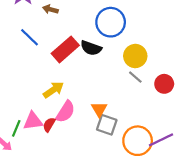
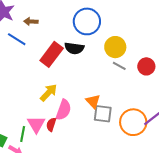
blue line: (29, 37) -> (17, 39), moved
pink triangle: (33, 121) -> (36, 124), turned -42

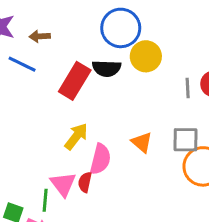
yellow circle: (115, 47) -> (146, 56), moved
gray line: (119, 66) -> (188, 88), moved, turned 64
gray square: (103, 114) -> (186, 140), moved

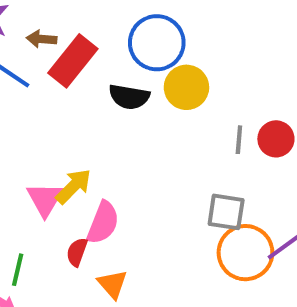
red rectangle: (75, 81) -> (73, 61), moved
orange triangle: (142, 142) -> (112, 284), moved
pink triangle: (63, 184) -> (45, 199), moved

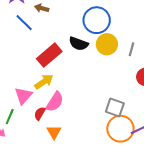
red rectangle: (73, 61) -> (49, 55), moved
gray line: (239, 140) -> (131, 49), moved
pink triangle: (45, 199) -> (23, 96), moved

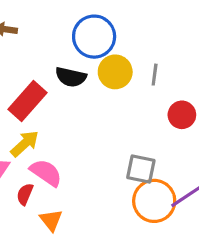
pink semicircle: (55, 102) -> (46, 173), turned -80

